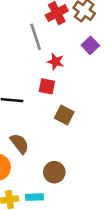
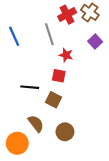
brown square: (64, 115) -> (54, 100), moved
brown circle: (54, 172) -> (65, 132), moved

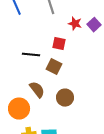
purple square: (95, 42) -> (94, 25), moved
red star: (66, 55) -> (75, 24), moved

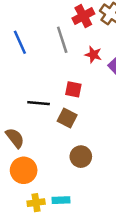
red star: (75, 24) -> (93, 55), moved
brown semicircle: (37, 90) -> (15, 138), moved

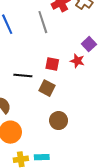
red star: (93, 55) -> (77, 61), moved

